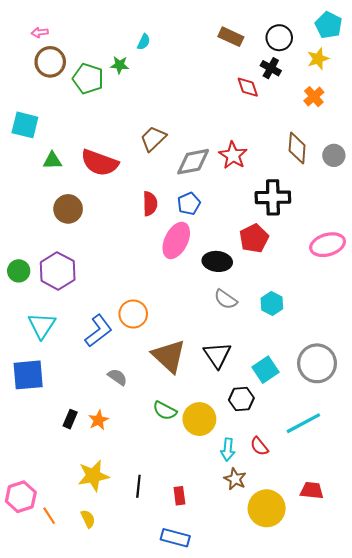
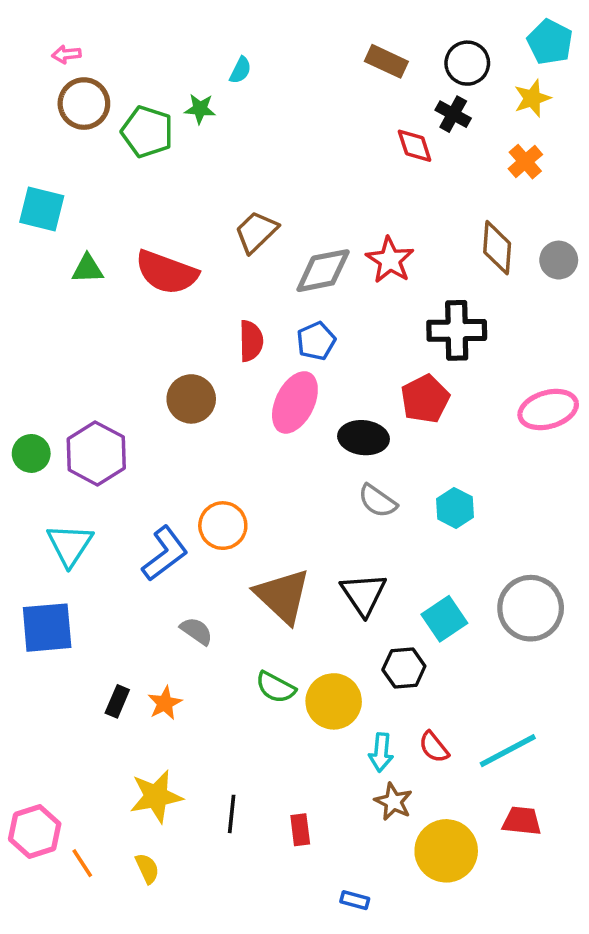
brown circle: (68, 209) -> (191, 399), moved
cyan line: (303, 423) -> (508, 751), moved
blue rectangle: (175, 538) -> (355, 900), moved, size x0.6

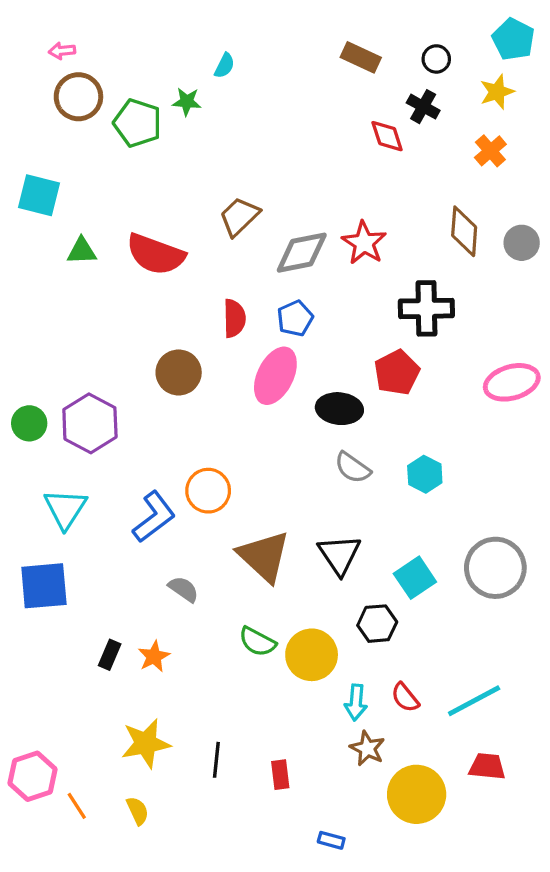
black circle: (467, 63) -> (436, 59), size x0.7

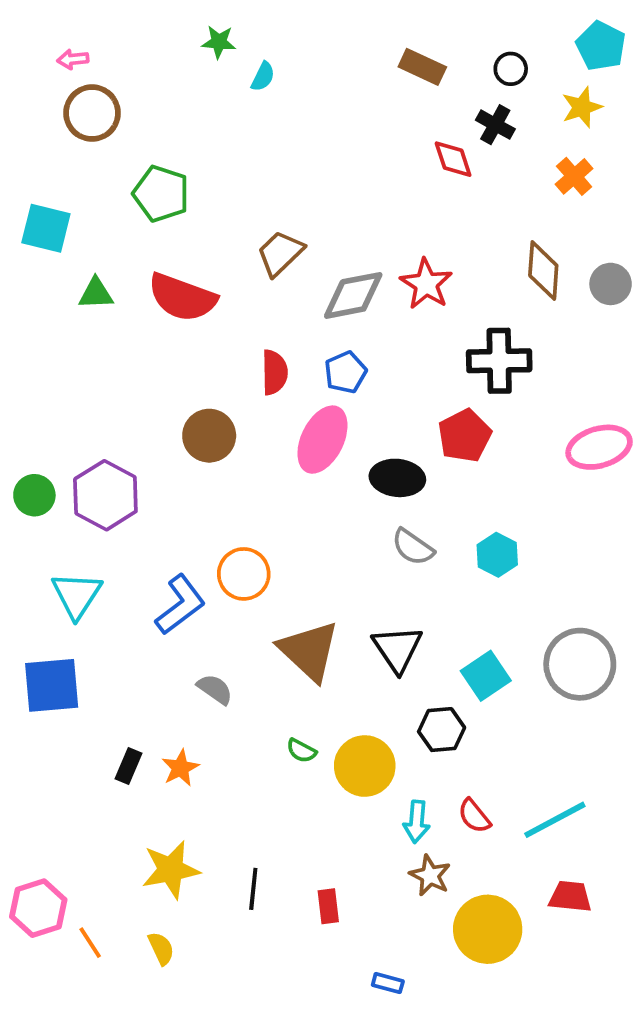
green star: (187, 102) -> (219, 42), moved
green pentagon: (138, 123) -> (161, 194), moved
green semicircle: (257, 642) -> (301, 751), size x0.7

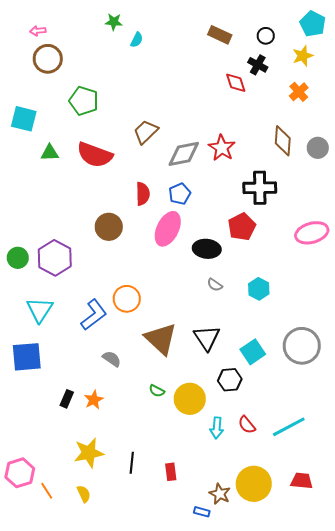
gray semicircle: (413, 547) -> (215, 285), size x0.7
brown star: (430, 875) -> (220, 494), moved
red trapezoid: (570, 897) -> (302, 481), moved

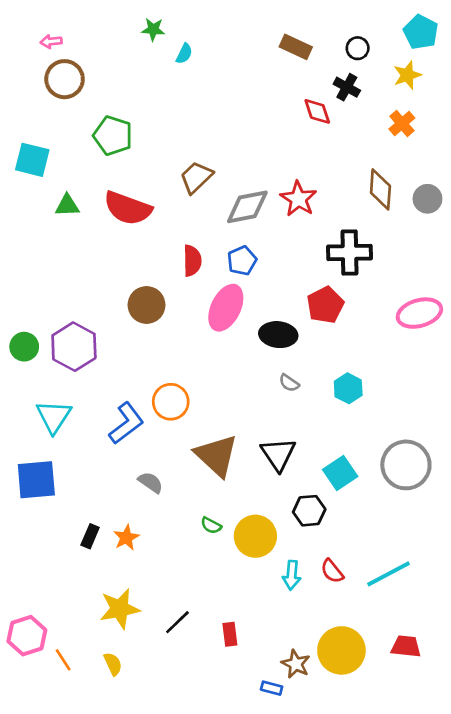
black line: (132, 463) -> (177, 622), turned 40

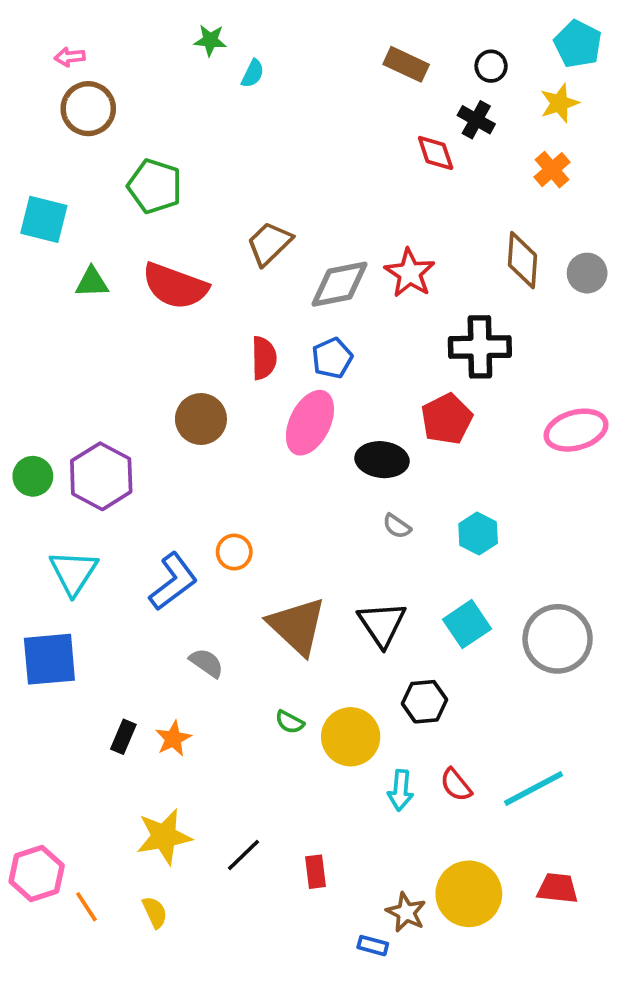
orange circle: (171, 402) -> (234, 552), size x0.7
cyan square: (340, 473) -> (467, 624), moved

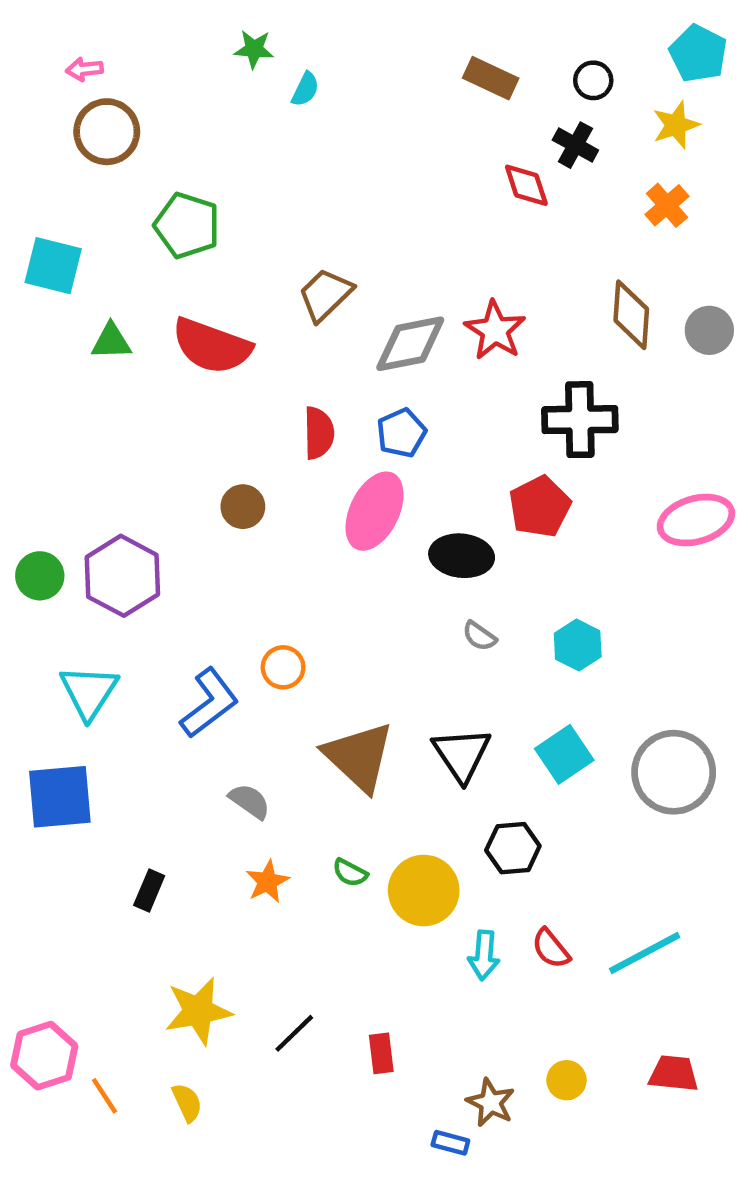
brown circle: (201, 419) -> (243, 507), size x0.7
orange star: (173, 739) -> (267, 882), moved
yellow circle: (469, 894) -> (566, 1080), size x0.5

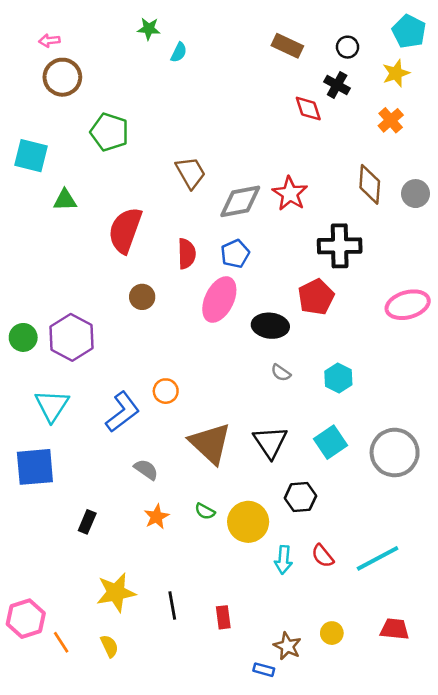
brown trapezoid: (325, 295) -> (191, 173), turned 104
red semicircle: (212, 346) -> (125, 230), moved, turned 90
black line: (294, 1033) -> (172, 606), turned -56

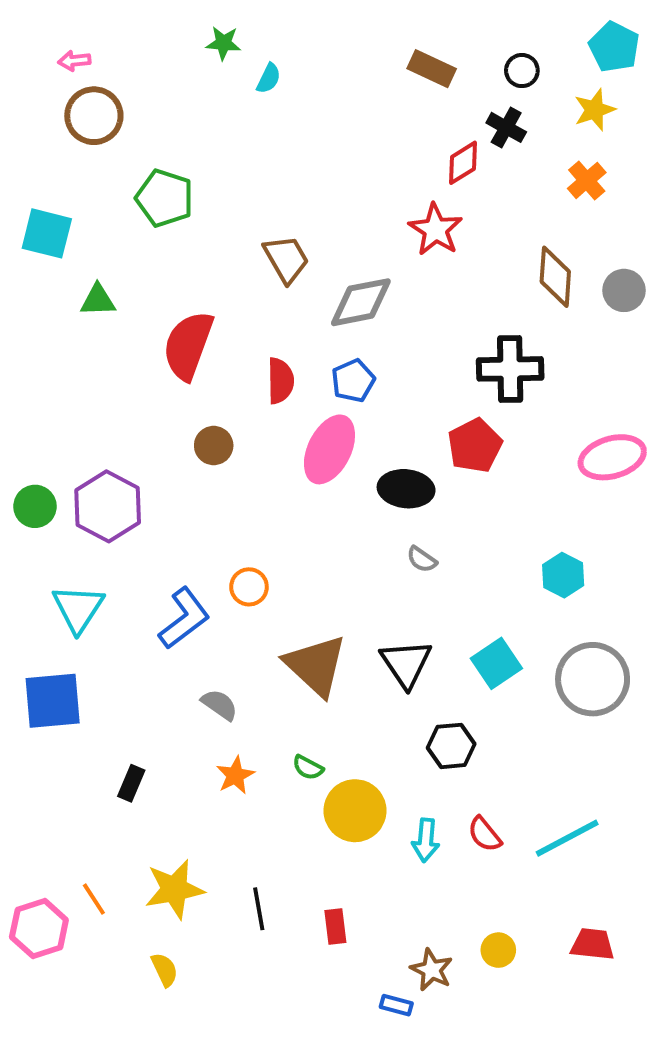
red diamond: (308, 109) -> (463, 163), turned 76
red star: (290, 194) -> (436, 230), moved
cyan hexagon: (338, 378) -> (563, 575), moved
yellow circle: (248, 522) -> (355, 811), moved
orange line: (61, 642) -> (94, 899), moved

